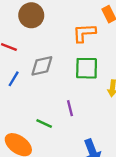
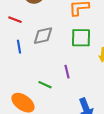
blue line: (14, 79) -> (19, 47), turned -40

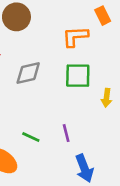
purple line: (67, 72) -> (66, 133), moved

